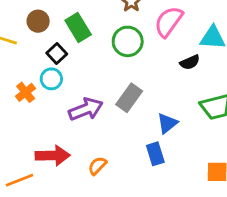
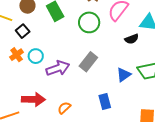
black square: (57, 54) -> (23, 31), moved
cyan circle: (51, 79) -> (36, 56), moved
blue triangle: (167, 123) -> (124, 75), moved

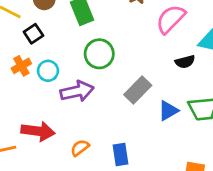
green circle: (89, 22) -> (99, 54), moved
gray rectangle: (88, 62) -> (138, 90), moved
blue rectangle: (105, 101) -> (121, 154), moved

